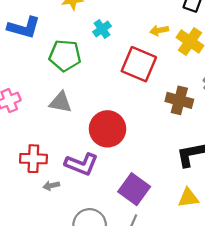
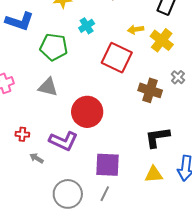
red cross: (33, 159) -> (22, 134), size x0.6
gray arrow: (51, 186) -> (37, 158), turned 40
purple square: (134, 189) -> (108, 165), turned -36

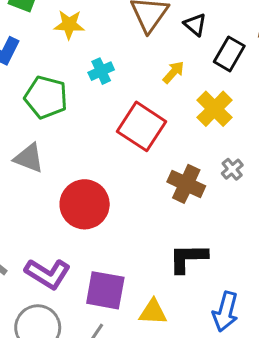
yellow arrow: (136, 29) -> (173, 72), moved, turned 133
purple L-shape: (63, 141) -> (48, 274), moved
yellow triangle: (154, 174) -> (153, 312), moved

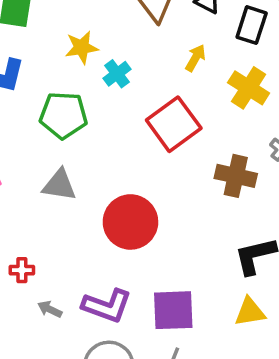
yellow star: (69, 25) -> (82, 47), moved
red square: (141, 126) -> (174, 124), turned 33
yellow triangle: (153, 312) -> (250, 312), moved

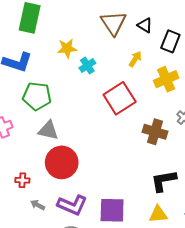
yellow cross: (249, 88) -> (166, 79), turned 30
green pentagon: (63, 115) -> (37, 96), moved
red circle: (130, 222) -> (62, 162), moved

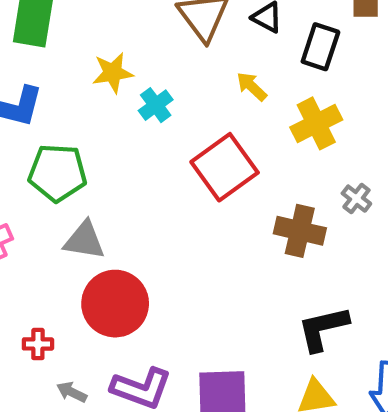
yellow arrow: (135, 59) -> (252, 86), turned -77

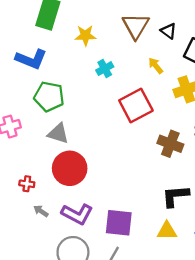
yellow star: (113, 73) -> (85, 35), moved

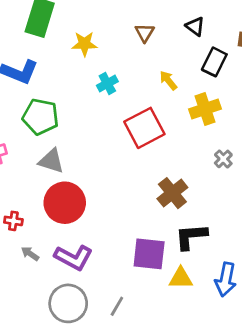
brown triangle: (136, 26) -> (145, 33), size x0.6
black triangle: (169, 31) -> (195, 26), moved
brown cross: (170, 144) -> (172, 193), moved, turned 30
purple square: (119, 223) -> (149, 254), moved

